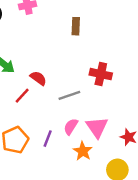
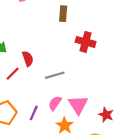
red cross: (101, 74) -> (86, 42), moved
red semicircle: (38, 78) -> (28, 59), turned 32

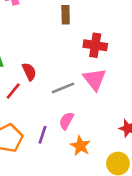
pink triangle: (78, 105) -> (95, 79), moved

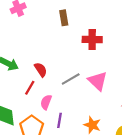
pink triangle: (95, 79) -> (98, 81), moved
pink semicircle: (66, 121) -> (46, 102), moved

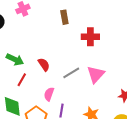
pink triangle: (98, 81) -> (96, 74), turned 30
red line: (30, 88) -> (22, 80), moved

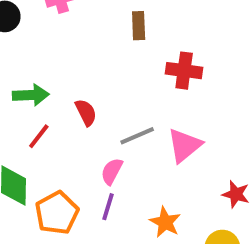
green arrow: (15, 60) -> (31, 95), turned -36
pink semicircle: (49, 94) -> (112, 171), moved

